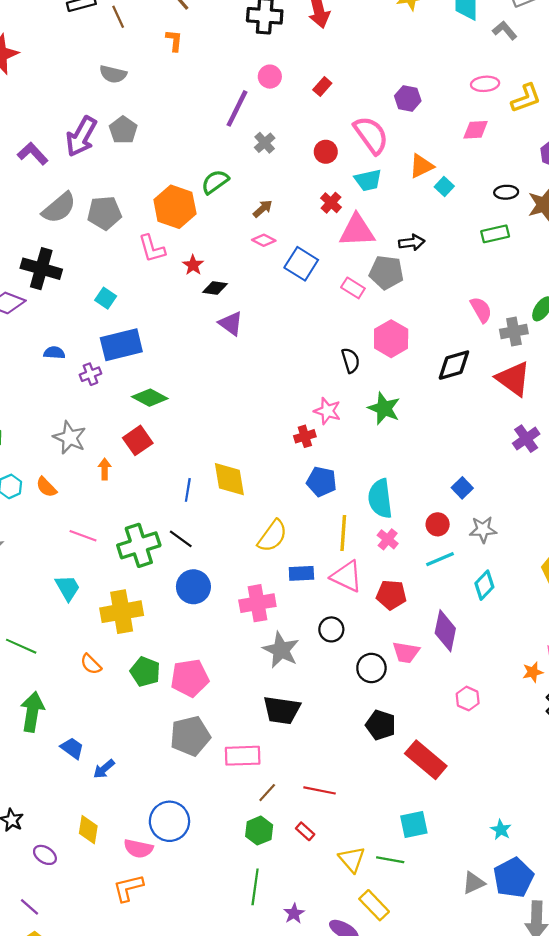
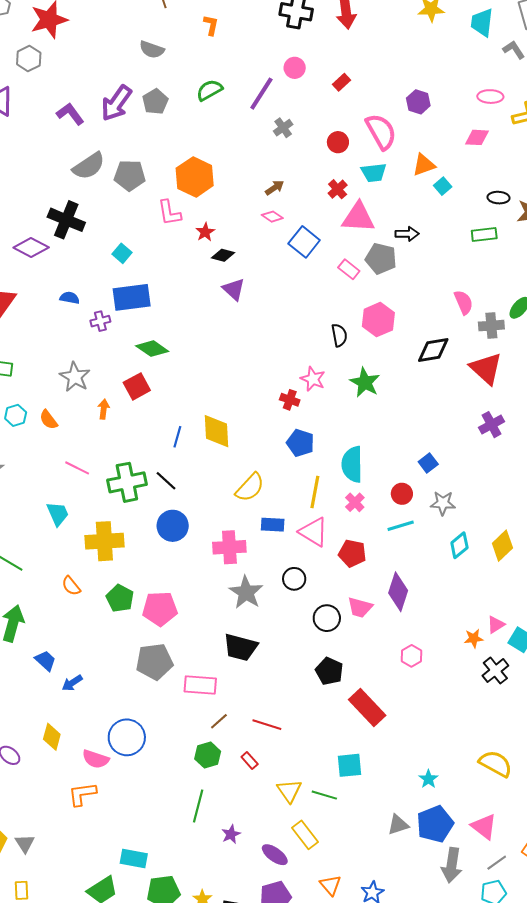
green semicircle: (215, 182) -> (209, 90), moved
red cross: (305, 436) -> (290, 400), turned 30
cyan diamond: (484, 585) -> (459, 545), moved

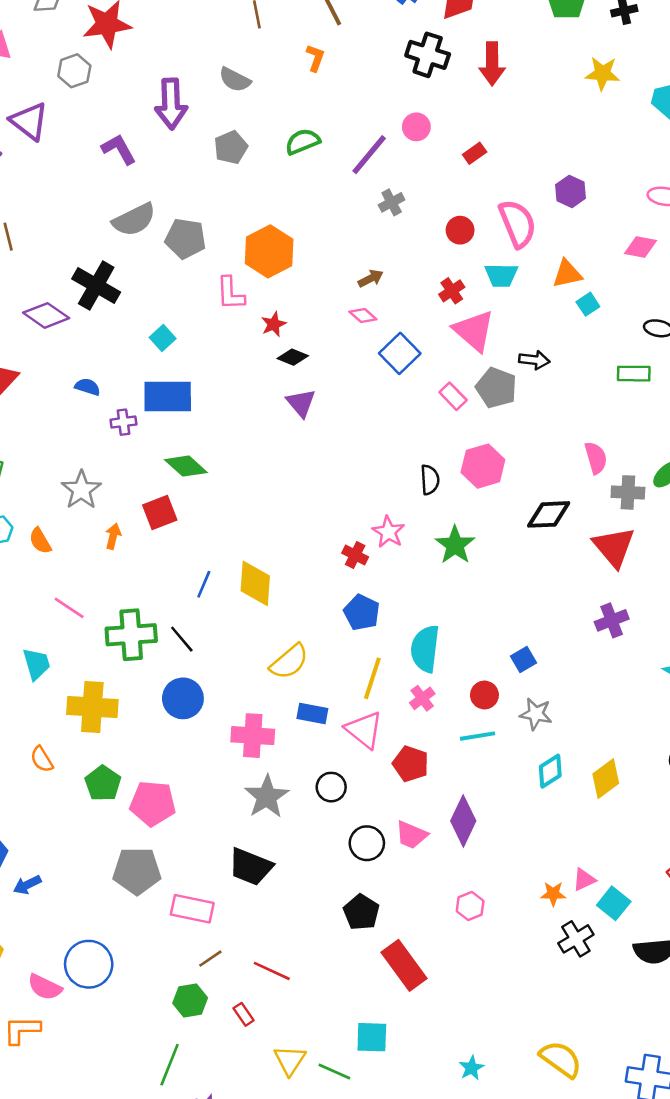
purple arrow: (116, 103) -> (171, 104), moved, turned -45
pink triangle: (358, 217) -> (474, 331), turned 30

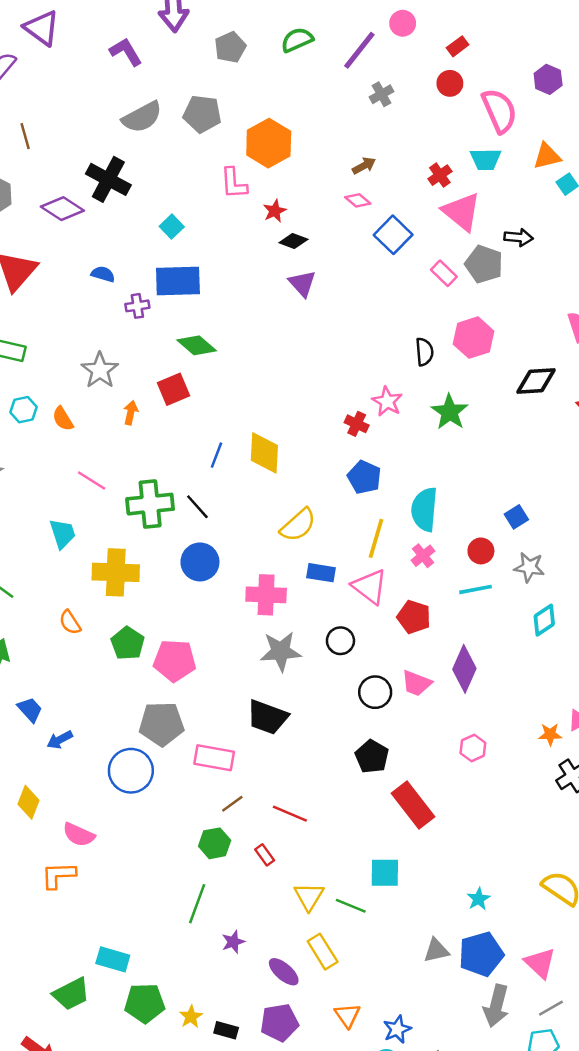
red circle: (460, 230) -> (450, 83), moved
gray pentagon: (185, 239) -> (202, 114), moved
gray star: (267, 797) -> (281, 651), turned 30
blue circle: (89, 964) -> (131, 771), moved

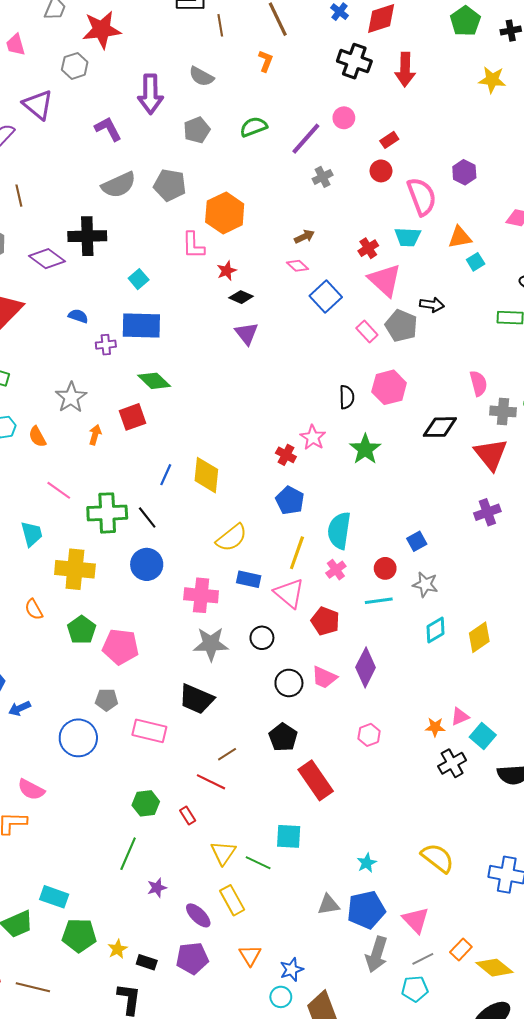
black cross: (108, 179) -> (87, 236), turned -33
gray pentagon: (162, 724) -> (107, 700), size x0.6
brown line: (232, 804) -> (227, 754), moved

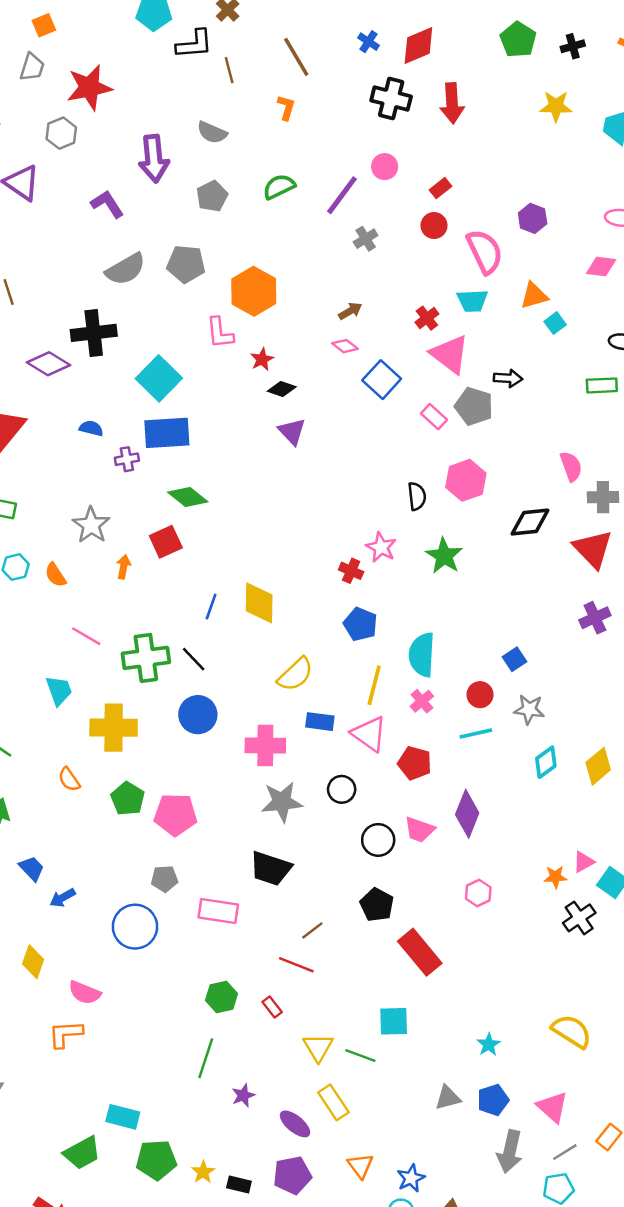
cyan square: (139, 279) -> (159, 378), size x1.8
blue pentagon: (366, 910) -> (493, 1100), size x0.7

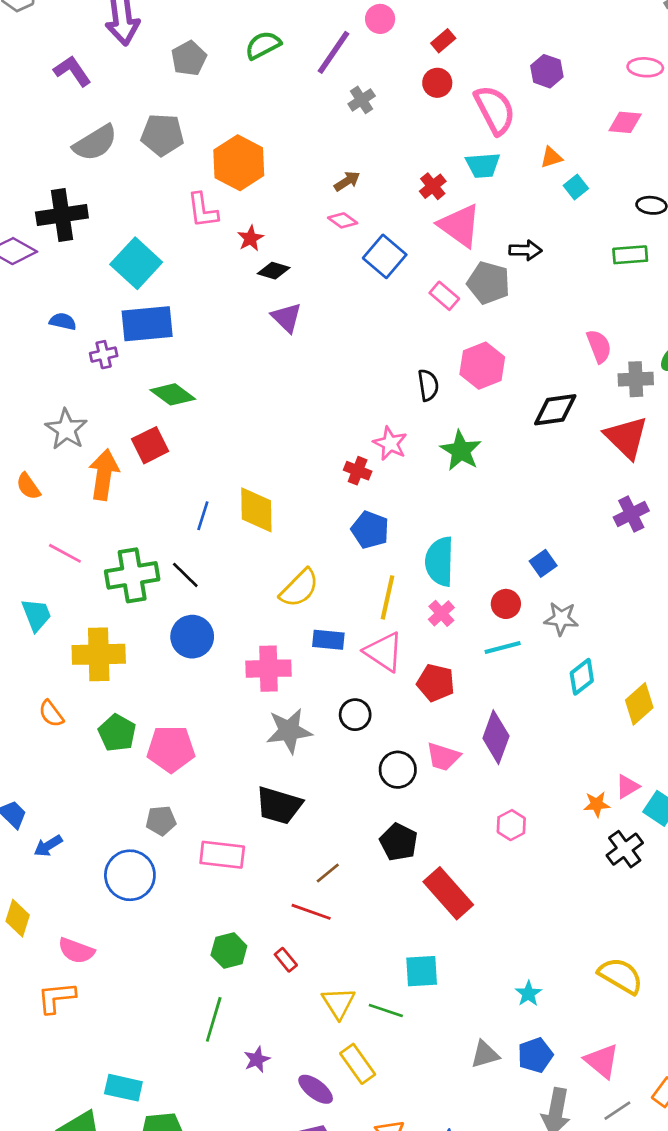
orange triangle: (534, 296) -> (551, 157), size x0.7
orange arrow: (123, 567) -> (104, 475), size x1.8
yellow diamond: (598, 766) -> (639, 704), moved

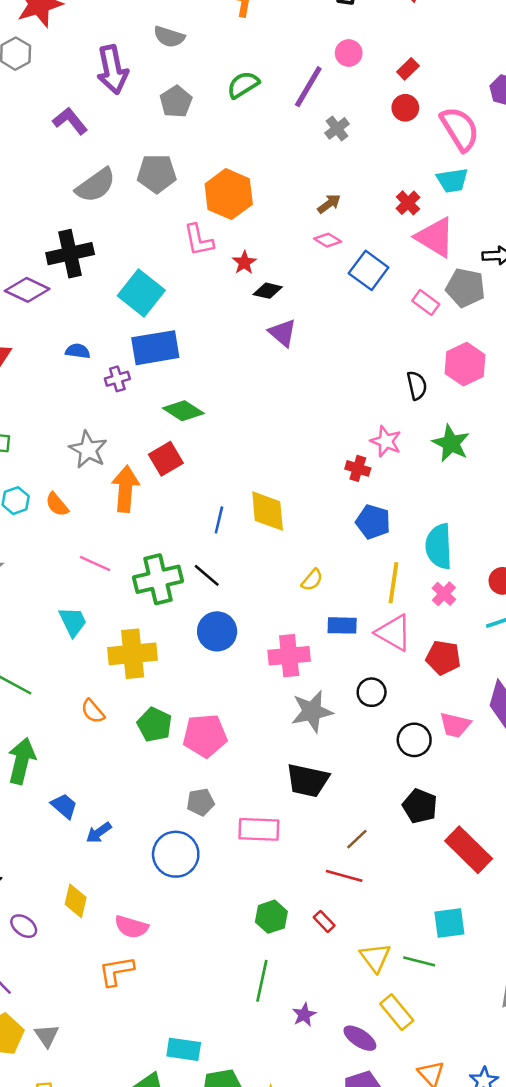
yellow semicircle: (299, 588) -> (312, 580), size x0.6

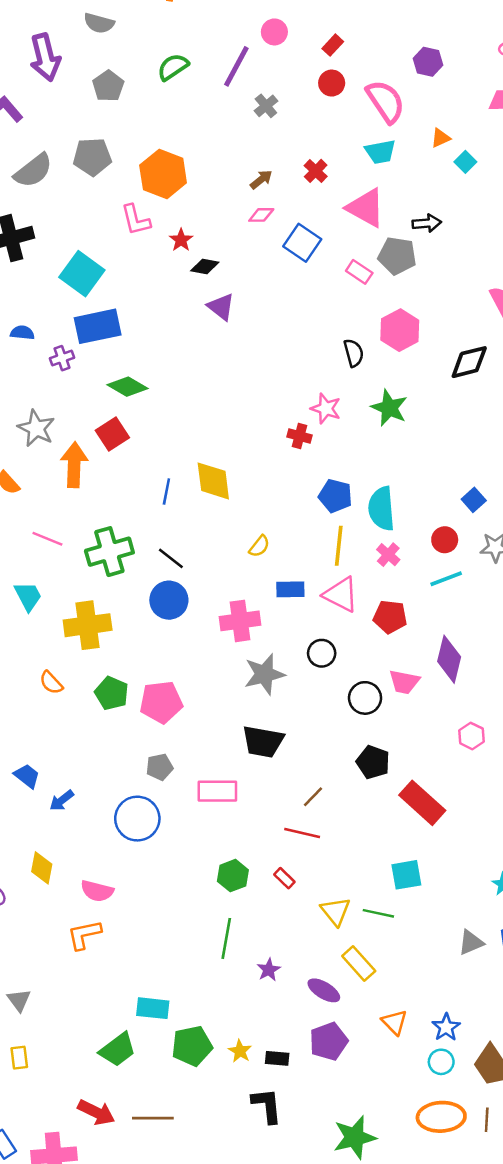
red cross: (408, 203) -> (316, 171), moved
pink diamond: (328, 240) -> (261, 215), turned -30
blue pentagon: (373, 522) -> (335, 496), moved
black line: (207, 575) -> (171, 558), moved

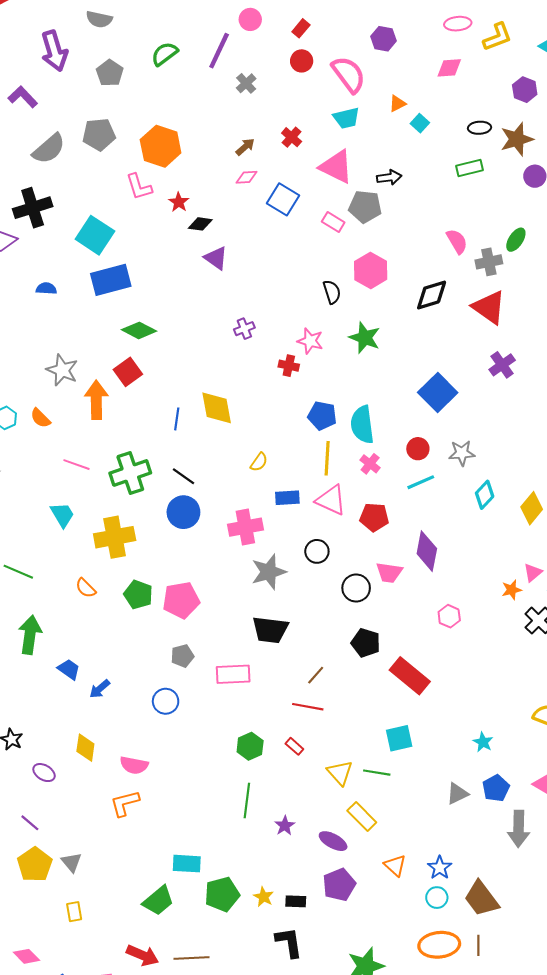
purple cross: (62, 358) -> (244, 329), moved
blue square: (474, 500) -> (438, 393), moved, size x1.8
blue circle: (137, 819) -> (166, 701), size x0.7

